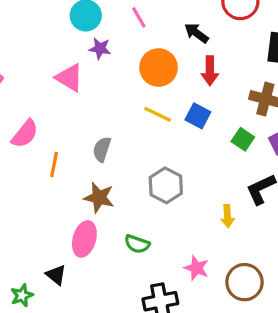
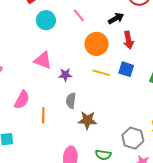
black arrow: (196, 33) -> (116, 18), turned 126
purple star: (100, 49) -> (65, 75), moved
gray hexagon: (166, 185) -> (133, 138), moved
brown star: (99, 197) -> (87, 120), moved

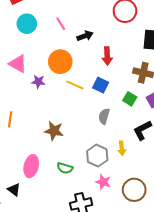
black arrow: (116, 18) -> (85, 36), moved
orange circle: (97, 44) -> (60, 62), moved
gray semicircle: (71, 101) -> (104, 116), moved

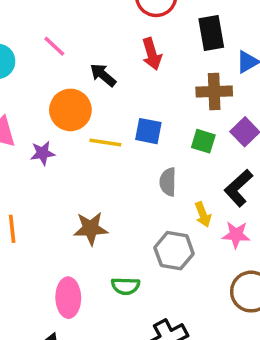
black arrow: (85, 36) -> (103, 75), moved, turned -105
red arrow: (107, 56) -> (152, 54), moved
yellow arrow: (122, 148) -> (203, 214), moved
pink star: (103, 182) -> (236, 235), moved

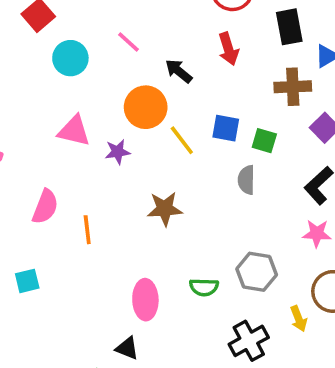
green square: (203, 141) -> (264, 141), moved
yellow line: (105, 143) -> (182, 140), turned 44
yellow arrow: (203, 214) -> (299, 319), moved
brown star: (91, 228) -> (165, 209), moved
gray hexagon: (174, 251) -> (257, 272), moved

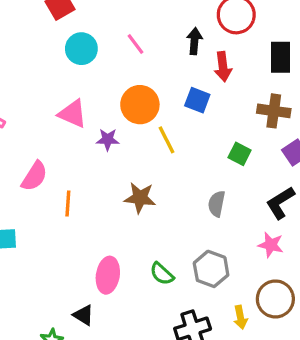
black arrow: (179, 71) -> (194, 41), moved, turned 45
blue square: (226, 128) -> (197, 100), moved
gray semicircle: (246, 180) -> (217, 204), moved
green semicircle: (204, 287) -> (162, 274), turned 30

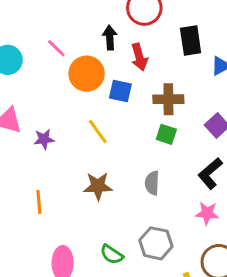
orange circle: (140, 105) -> (87, 74), moved
brown cross: (274, 111) -> (168, 99), moved
brown star: (140, 198) -> (98, 186), moved
orange line: (68, 203) -> (39, 202), moved

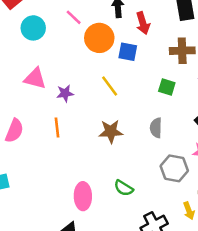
brown cross: (168, 99) -> (182, 51), moved
orange line: (39, 202) -> (57, 127), moved
gray hexagon: (156, 243) -> (174, 168), moved

